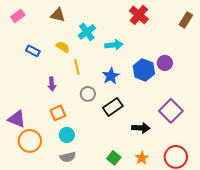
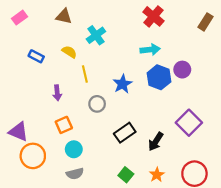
cyan arrow: (114, 45) -> (150, 50), moved
black rectangle: (113, 107) -> (125, 133), moved
black arrow: (141, 128) -> (156, 142), turned 120

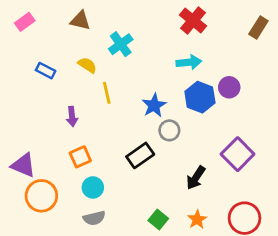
gray circle: (97, 104) -> (169, 130), moved
black rectangle: (125, 133) -> (140, 155), moved

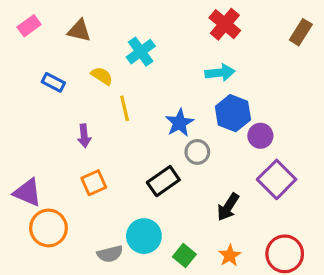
brown triangle: (80, 21) -> (79, 31), moved
purple circle: (229, 87) -> (260, 136), moved
cyan circle: (93, 187) -> (144, 236), moved, size x1.4

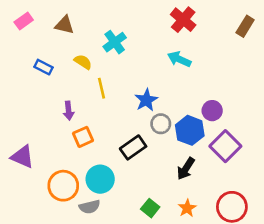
cyan arrow: (220, 73) -> (179, 59), turned -150
blue hexagon: (233, 113) -> (190, 130), moved
orange square: (94, 183) -> (83, 137), moved
orange circle: (48, 228) -> (63, 186), moved
cyan circle: (144, 236) -> (100, 179), moved

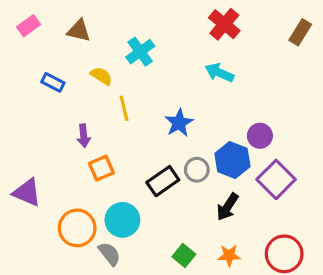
gray circle: (161, 124) -> (197, 170), moved
gray semicircle: (90, 207) -> (109, 254), turned -114
orange star: (187, 208) -> (229, 255), turned 30

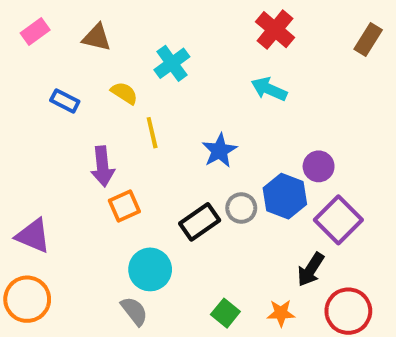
purple arrow: (84, 136) -> (103, 166), size x1.4
black arrow: (228, 207) -> (311, 269), moved
orange circle: (77, 228) -> (27, 299), moved

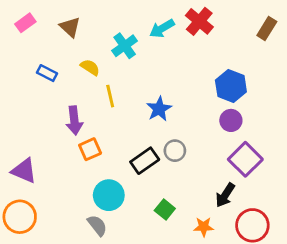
brown triangle: (97, 38) -> (70, 27), turned 30
cyan arrow: (269, 89) -> (162, 29), moved, turned -55
blue hexagon: (285, 196) -> (231, 86), moved
green square: (225, 313) -> (165, 210), moved

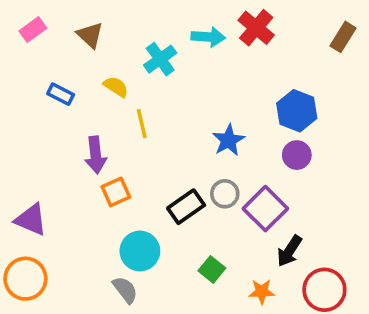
cyan arrow: (162, 29) -> (208, 37), turned -145
blue star: (159, 109) -> (228, 140), moved
purple square: (245, 159) -> (265, 209), moved

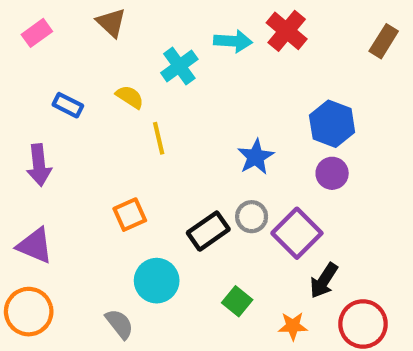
brown triangle: (90, 35) -> (111, 23), moved
purple arrow: (96, 155) -> (39, 165), moved
gray semicircle: (125, 290) -> (119, 324), moved

